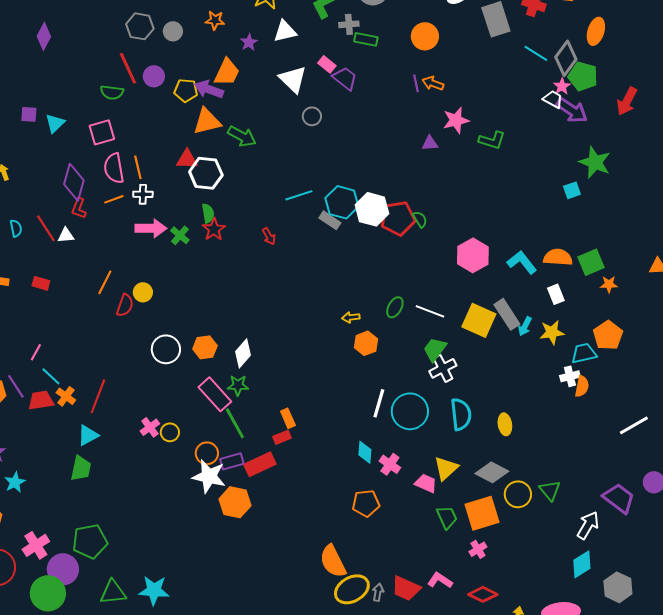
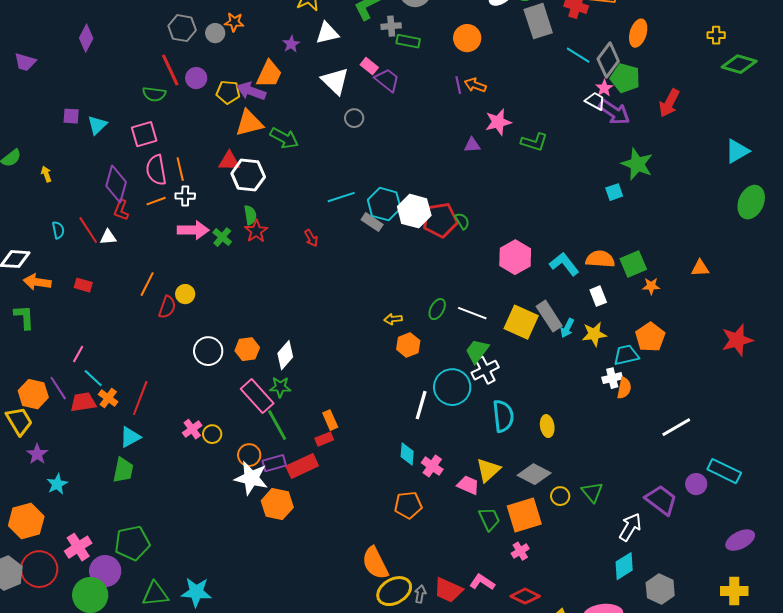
orange star: (215, 20) -> (234, 22), moved
cyan circle: (410, 411) -> (452, 387), moved
yellow circle: (518, 494) -> (560, 496), size x0.7

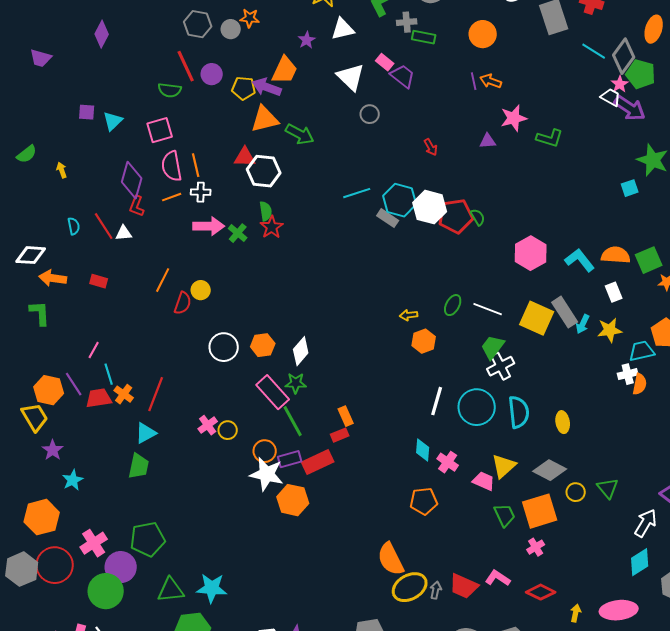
red arrow: (311, 238) -> (431, 147), moved
cyan line: (93, 378) -> (109, 374), turned 30
cyan circle: (452, 387) -> (477, 407), moved

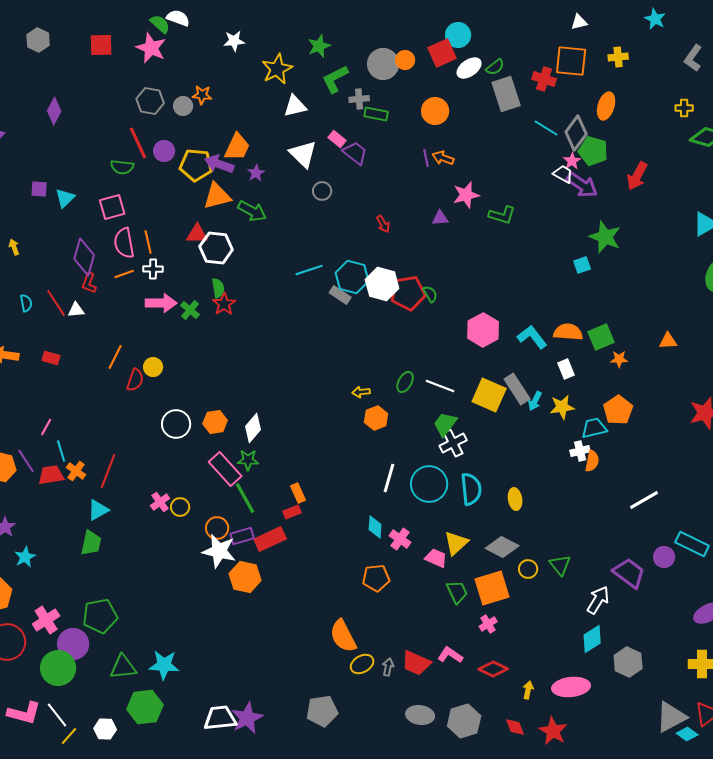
purple star: (307, 40) -> (256, 173), moved
yellow pentagon: (244, 88) -> (196, 165), size x1.4
yellow ellipse: (410, 587) -> (362, 664), size x0.7

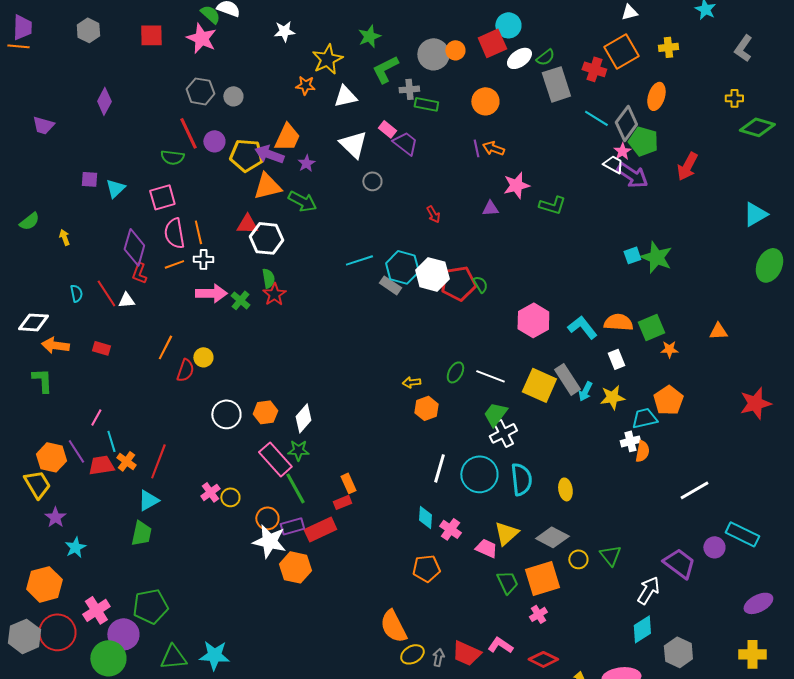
orange square: (571, 61) -> (621, 51), turned -36
orange star: (202, 95) -> (305, 85), moved
green star: (605, 237) -> (656, 257), moved

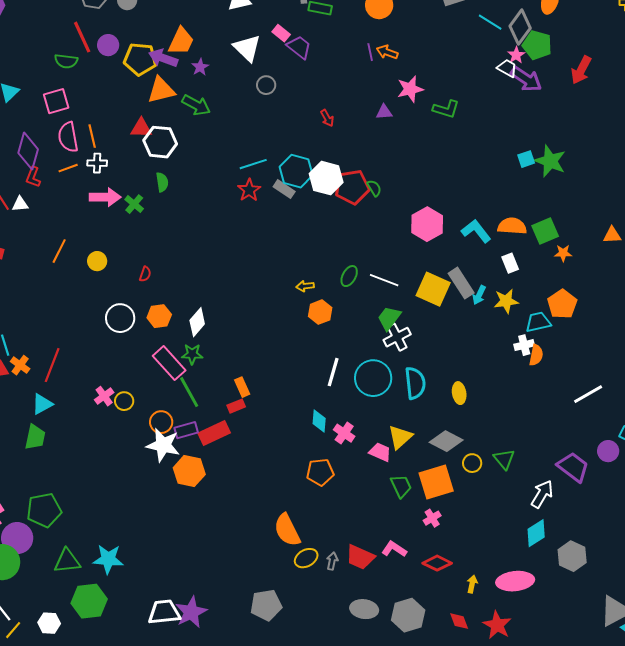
red star: (274, 294) -> (249, 190), moved
red semicircle: (185, 370) -> (145, 274), moved, size x0.7

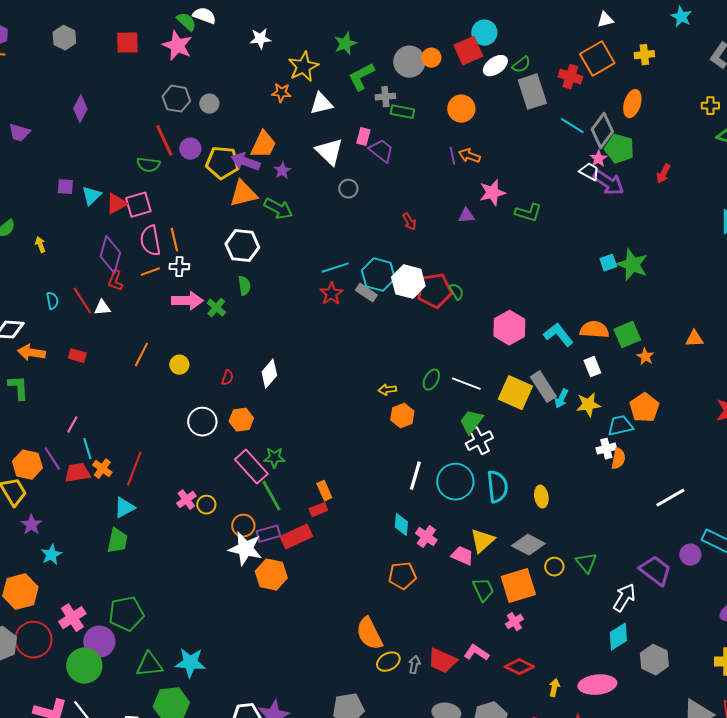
pink rectangle: (281, 33) -> (363, 137), turned 66
red arrow: (581, 70) -> (663, 174), size x0.7
red triangle: (141, 128) -> (116, 204), moved, turned -30
orange star: (563, 253) -> (645, 357), turned 30
white diamond: (197, 322) -> (269, 374), moved

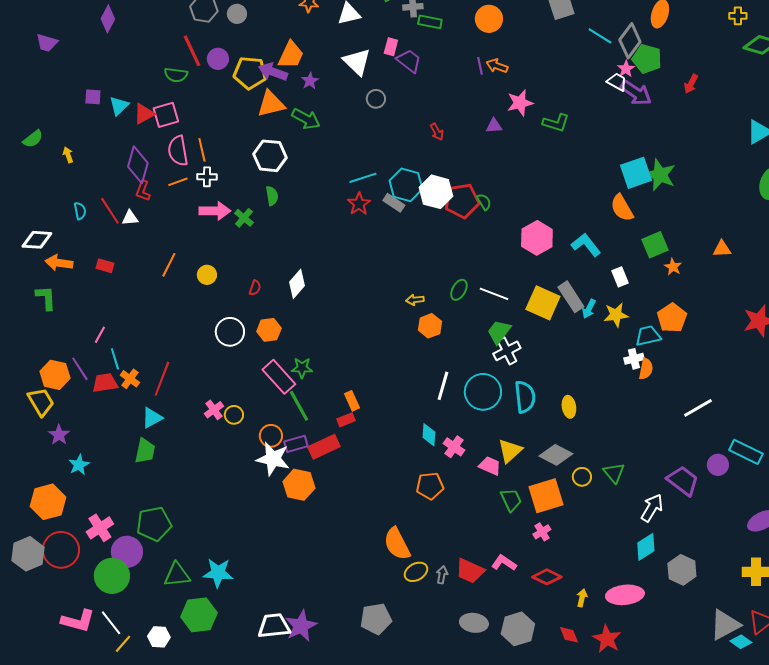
cyan square: (608, 263) -> (636, 173), size x1.8
orange semicircle: (594, 330) -> (622, 208), moved, turned -124

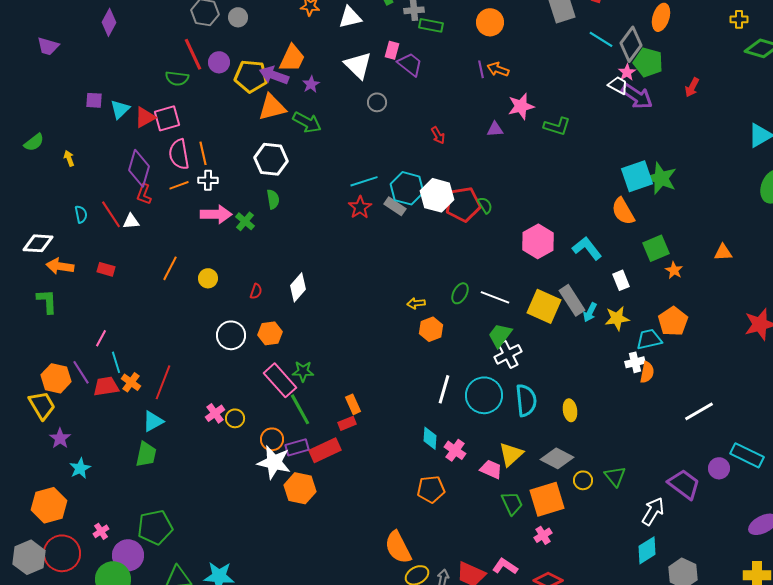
pink cross: (100, 528) -> (101, 531), size x0.6

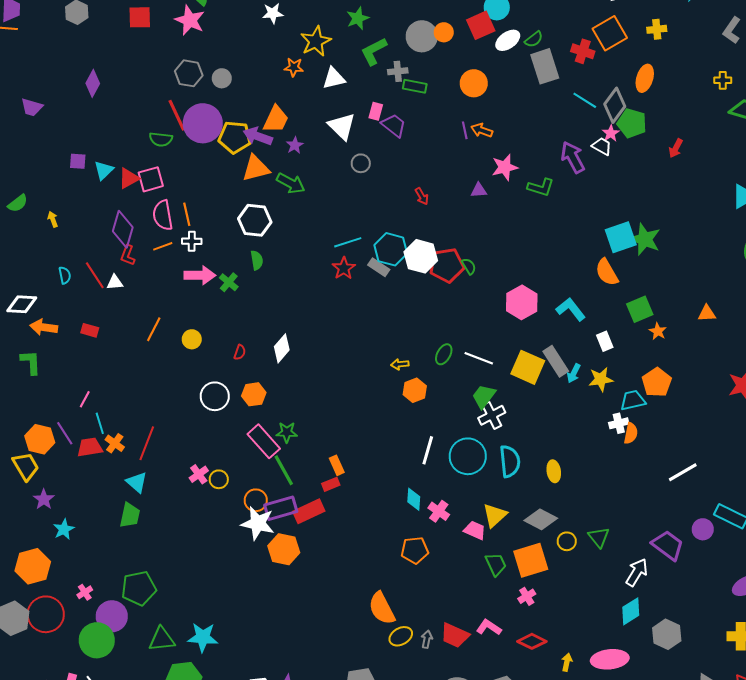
purple circle: (219, 62) -> (203, 123), size x1.8
purple arrow: (637, 96) -> (573, 157), moved, turned -152
cyan triangle: (153, 421) -> (137, 482), turned -50
purple rectangle: (297, 447) -> (281, 508), size x1.4

